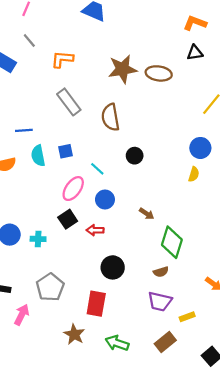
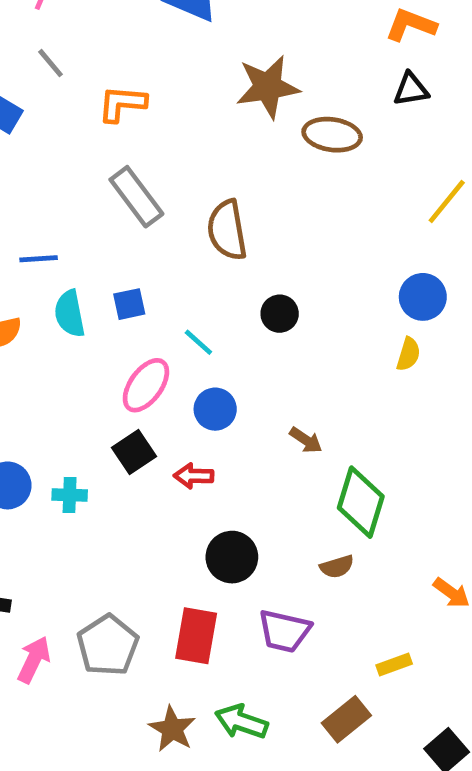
brown star: (123, 69) -> (268, 87), moved
gray pentagon: (50, 287) -> (108, 645), moved
purple trapezoid: (160, 301) -> (284, 631), moved
brown star: (74, 334) -> (172, 729), moved

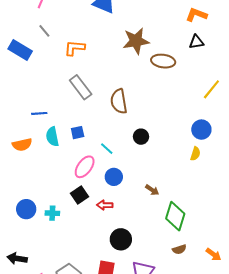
brown semicircle: (337, 567) -> (179, 249), moved

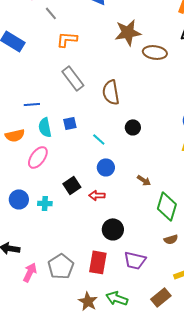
gray line: (44, 31) -> (51, 13), moved
pink ellipse: (85, 167) -> (38, 157), moved

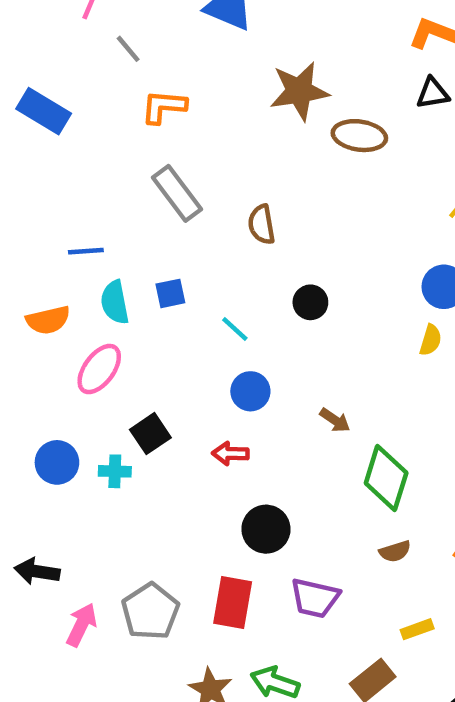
brown semicircle: (111, 92) -> (262, 225), size x0.7
black square: (72, 185) -> (150, 434), moved

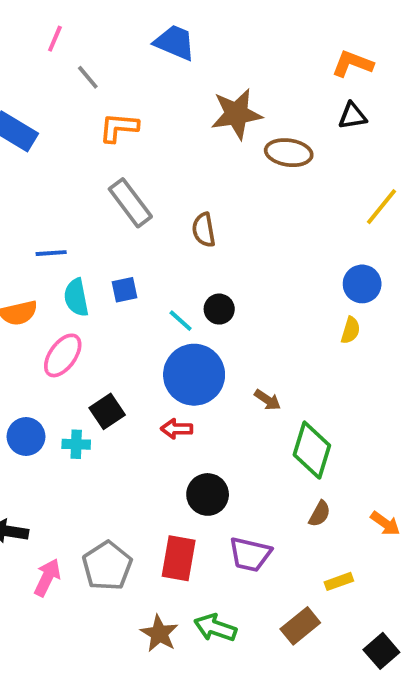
black circle: (310, 302) -> (219, 309), moved
blue circle: (250, 391) -> (194, 375), size x1.8
brown semicircle: (395, 551) -> (320, 514), turned -44

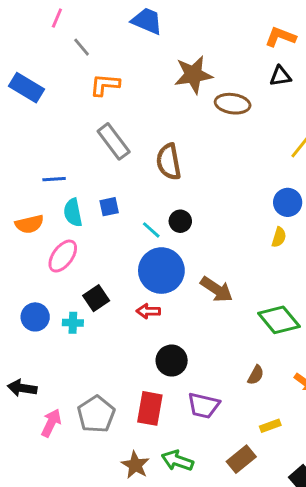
brown semicircle: (204, 230) -> (169, 162), size x1.4
brown arrow: (267, 400) -> (217, 289), size x1.6
green diamond: (312, 450) -> (279, 320), moved, turned -57

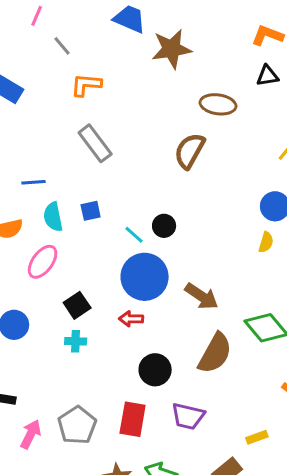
brown star: (193, 75) -> (172, 49), moved
brown semicircle: (169, 162) -> (190, 151), moved, turned 39
cyan cross: (73, 323) -> (76, 341), moved
brown semicircle: (256, 375) -> (215, 353), moved, size x2.0

